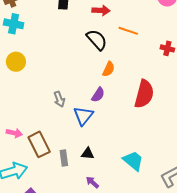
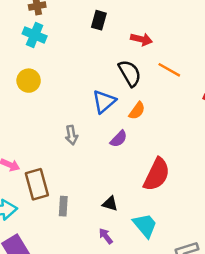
red semicircle: (144, 94) -> (157, 174), moved
blue triangle: (83, 116) -> (104, 102), moved
black triangle: (88, 154) -> (110, 204), moved
purple arrow: (92, 182) -> (106, 236), moved

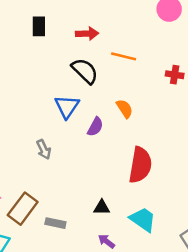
orange semicircle: (137, 111) -> (125, 109), moved, turned -54
purple semicircle: (119, 139) -> (95, 127), moved
brown rectangle: (37, 184) -> (23, 209), turned 68
gray rectangle: (63, 206) -> (55, 223), turned -66

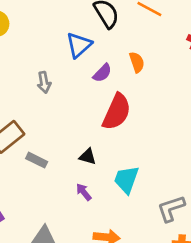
red semicircle: (140, 165) -> (117, 112), moved
cyan trapezoid: (143, 220) -> (126, 179), turned -120

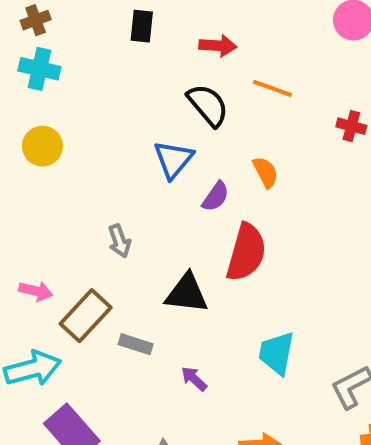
gray arrow: (44, 82) -> (119, 241), moved
black triangle: (88, 157) -> (187, 293), moved, size x1.6
purple arrow: (84, 192) -> (194, 379), moved

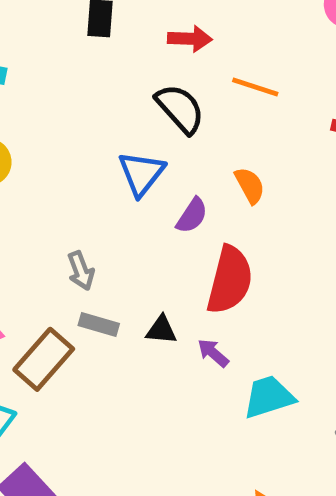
black triangle: (187, 293) -> (161, 330), size x0.6
gray rectangle: (136, 344) -> (99, 325), moved
cyan trapezoid: (277, 353) -> (269, 397), turned 63
purple arrow: (194, 379) -> (213, 353), moved

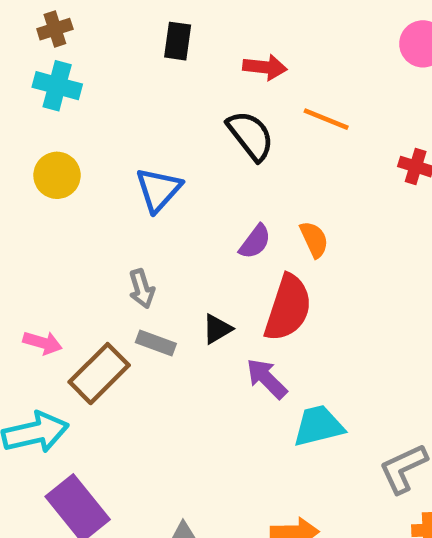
blue triangle: (141, 173) -> (158, 190), moved
orange semicircle: (250, 185) -> (314, 239), moved
black triangle: (161, 330) -> (217, 329), moved, turned -40
purple arrow: (213, 353) -> (267, 379), size x1.4

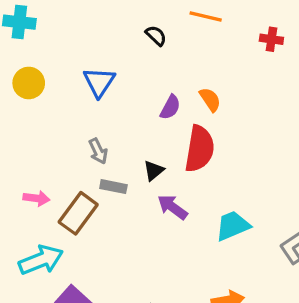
black semicircle: (251, 136) -> (156, 36), size x0.6
purple arrow: (267, 379) -> (172, 207), moved

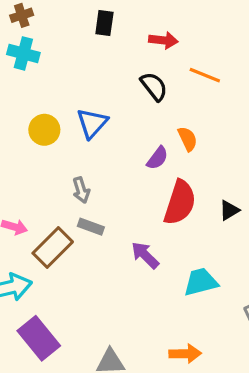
black semicircle: (156, 36) -> (154, 86), size x1.4
yellow circle: (29, 83) -> (44, 130), moved
orange semicircle: (210, 100) -> (188, 139), moved
black triangle: (154, 171) -> (229, 210), moved

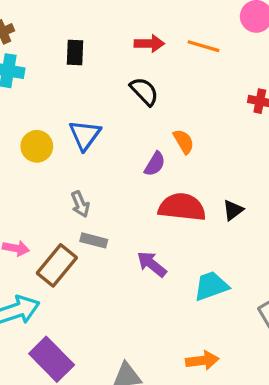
black rectangle: (104, 23) -> (75, 53), moved
orange line: (205, 75) -> (204, 46), moved
red semicircle: (180, 202) -> (182, 207), turned -96

